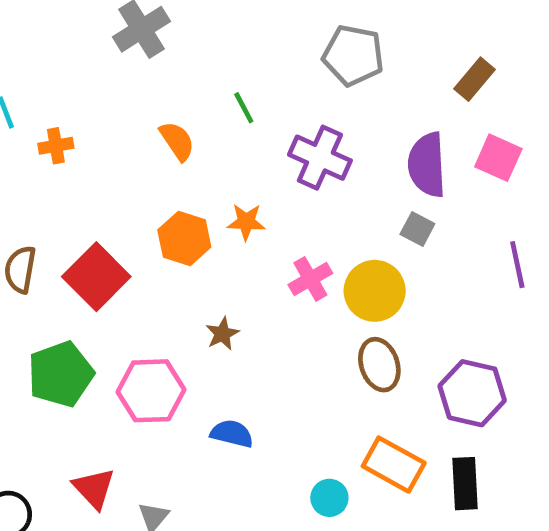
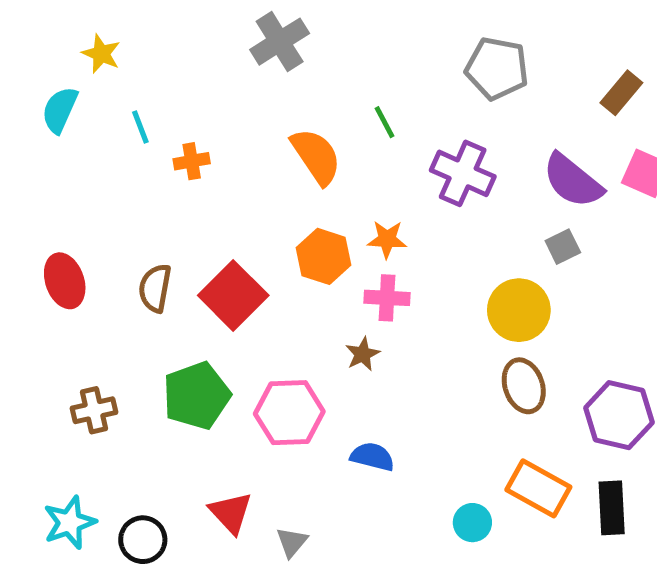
orange semicircle: (177, 141) -> (316, 156), size x1.4
purple semicircle: (427, 165) -> (573, 181), turned -48
gray square: (417, 229) -> (563, 247), turned 36
pink cross: (310, 279) -> (387, 298), moved, turned 33

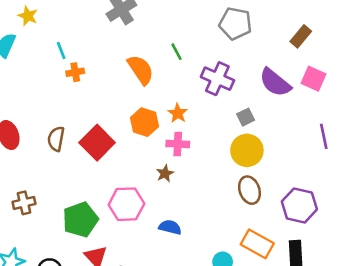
cyan line: (140, 127) -> (61, 50), moved
orange star: (387, 239) -> (178, 113), turned 30
gray square: (563, 247) -> (246, 117), moved
green pentagon: (197, 396) -> (80, 220), moved

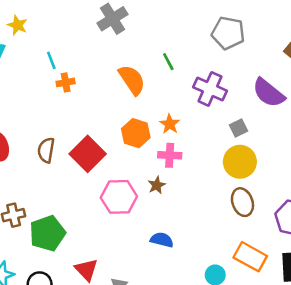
pink hexagon: (126, 204) -> (119, 197), moved
green pentagon: (80, 220) -> (47, 233), moved

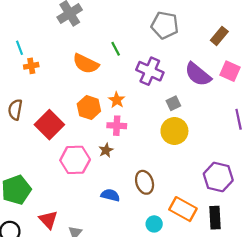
orange semicircle: (132, 80) -> (86, 64), turned 150
brown semicircle: (46, 150) -> (15, 110), moved
brown ellipse: (242, 202) -> (145, 182), moved

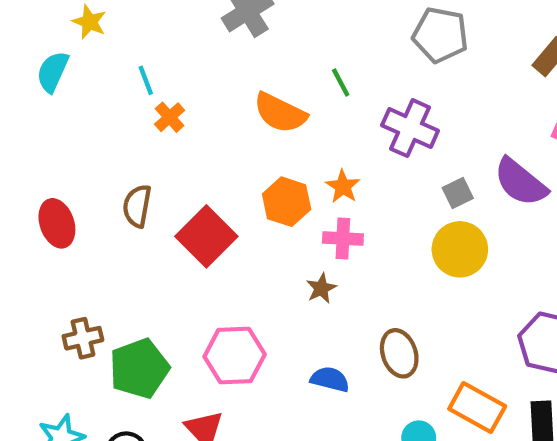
orange cross: (31, 66) -> (170, 117), turned -32
purple semicircle: (198, 74) -> (521, 182), moved
pink hexagon: (75, 160) -> (235, 355), moved

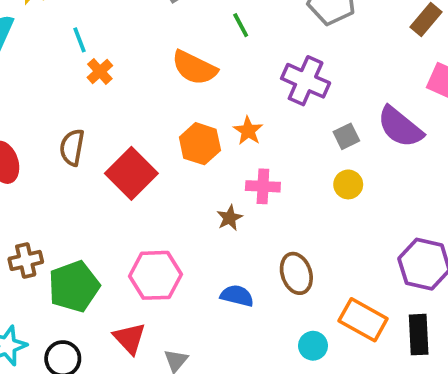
green line: (341, 83) -> (241, 25), moved
pink cross: (343, 239) -> (263, 186), moved
yellow circle: (460, 249) -> (348, 184), size x0.6

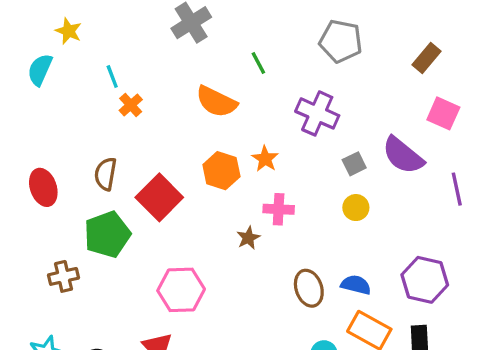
green pentagon: (74, 286) -> (107, 234), moved
blue semicircle: (237, 296) -> (356, 285), moved

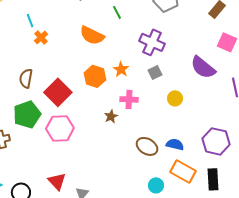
gray square: (354, 164) -> (155, 72), moved
brown ellipse: (309, 288) -> (147, 146), turned -40
pink hexagon: (181, 290) -> (60, 128), moved

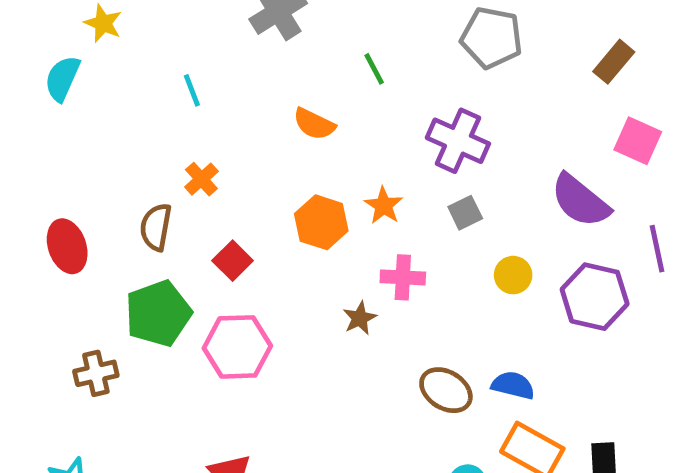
cyan line: (30, 20) -> (192, 90), moved
orange semicircle: (92, 35) -> (314, 124), size x0.7
orange cross: (41, 37) -> (201, 179), moved
red square: (58, 92) -> (233, 261), size x0.6
purple hexagon: (216, 141) -> (595, 297), moved

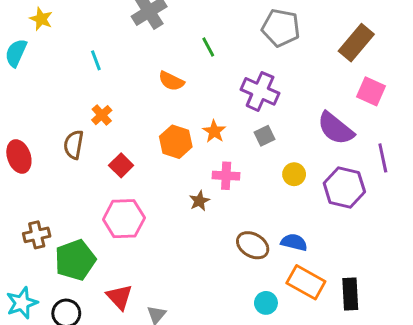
brown rectangle: (614, 62) -> (356, 43), size x1.4
green pentagon: (158, 313) -> (75, 260), moved

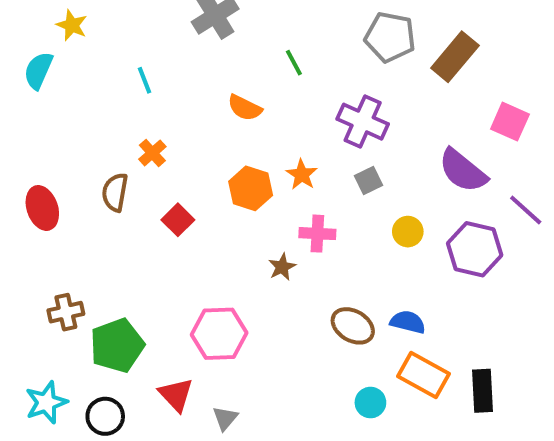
brown rectangle: (356, 43) -> (455, 57), moved
purple line: (383, 158) -> (526, 210), turned -36
pink hexagon: (124, 219) -> (219, 334), moved

